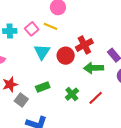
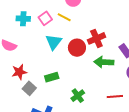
green cross: (72, 94) -> (78, 96), moved
red line: (96, 98) -> (115, 97), moved, turned 35

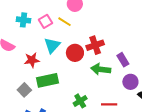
red star: (19, 72) -> (32, 60), moved
green rectangle: (52, 77) -> (47, 80), size x1.5
green cross: (78, 96) -> (80, 101), moved

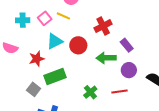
cyan triangle: (52, 45) -> (55, 41), turned 30
red cross: (95, 45) -> (103, 26), moved
purple circle: (130, 82) -> (129, 70), moved

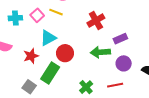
red circle: (78, 45) -> (65, 53), moved
purple rectangle: (127, 45) -> (120, 39), turned -72
green rectangle: (55, 77) -> (50, 73), turned -35

